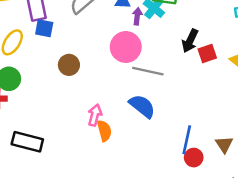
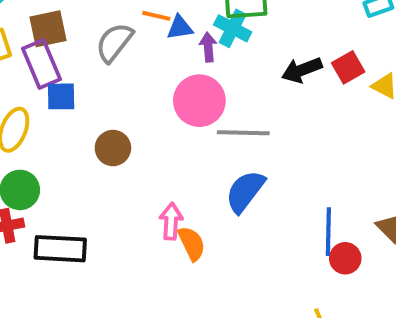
black arrow: (190, 41) -> (302, 70), turned 55
red square: (207, 53) -> (348, 67), moved
blue semicircle: (142, 106) -> (245, 191), turned -80
black rectangle: (27, 142) -> (60, 249), moved

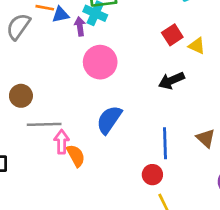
black arrow: (302, 70) -> (171, 81), moved
pink circle: (199, 101) -> (100, 62), moved
gray line: (243, 133) -> (44, 124), moved
red circle: (345, 258) -> (152, 175), moved

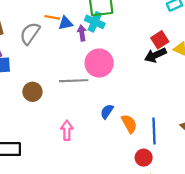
black arrow: (171, 81) -> (155, 55), moved
blue semicircle: (109, 120) -> (107, 111), size x0.6
gray line: (44, 124) -> (74, 81), moved
orange semicircle: (76, 156) -> (129, 124), moved

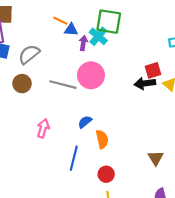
gray semicircle: (30, 33) -> (29, 54), moved
blue line: (154, 131) -> (74, 158), moved

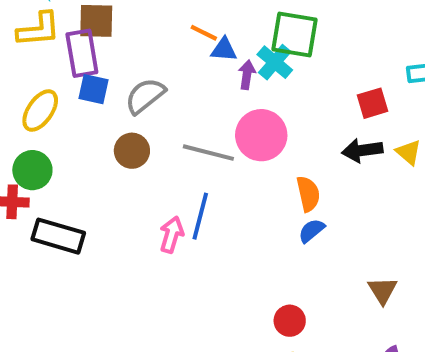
red square: (153, 70) -> (372, 103), moved
blue semicircle: (85, 122) -> (311, 231), moved
orange semicircle: (102, 139) -> (308, 194), moved
blue line: (74, 158) -> (200, 216), moved

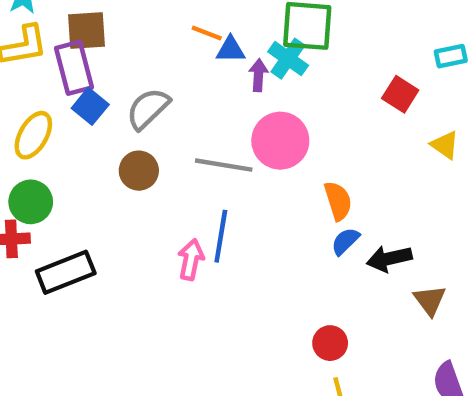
blue square: (93, 89) -> (90, 106), turned 32
red square: (372, 103) -> (400, 94), turned -36
black arrow: (362, 150) -> (389, 259), moved
black rectangle: (58, 236) -> (66, 272), turned -33

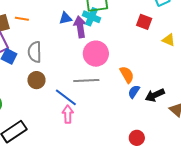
orange line: (207, 33) -> (22, 19), moved
purple arrow: (258, 75) -> (80, 27), size x1.5
gray semicircle: (148, 109) -> (35, 52), turned -35
gray line: (224, 165) -> (86, 81), moved
blue line: (221, 236) -> (66, 97), moved, turned -50

